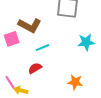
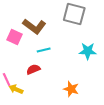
pink square: (12, 39) -> (15, 37), turned 35

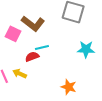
red semicircle: (33, 69) -> (32, 57), moved
yellow arrow: (16, 89) -> (20, 74), moved

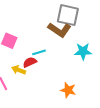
brown L-shape: (33, 24) -> (60, 30), moved
yellow arrow: (20, 74) -> (19, 70), moved

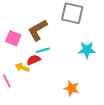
brown L-shape: (60, 30) -> (38, 30), moved, turned 115

